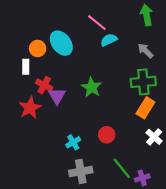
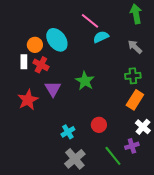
green cross: (143, 82) -> (133, 76), size x0.7
red cross: (44, 85) -> (41, 65), moved
gray cross: (81, 171) -> (75, 159), turned -30
purple cross: (142, 178) -> (132, 146), moved

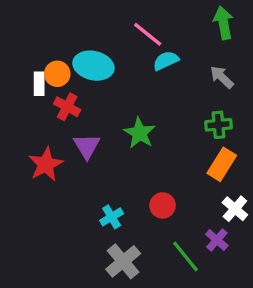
cyan ellipse: (57, 40) -> (93, 66), turned -40
white rectangle: (24, 62) -> (39, 84), moved
purple cross: (132, 146) -> (217, 240), turned -32

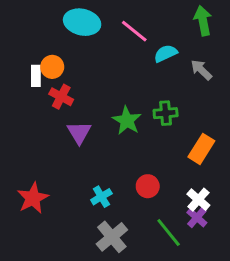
cyan semicircle: (166, 61) -> (166, 53), moved
cyan ellipse: (93, 66) -> (82, 22), moved
green cross: (218, 125) -> (166, 113), moved
red star: (46, 164) -> (33, 198), moved
white cross: (235, 209) -> (198, 200), moved

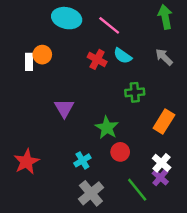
cyan semicircle: (166, 53) -> (123, 56), moved, turned -120
red cross: (61, 97) -> (97, 59), moved
green star: (127, 121) -> (107, 128), moved

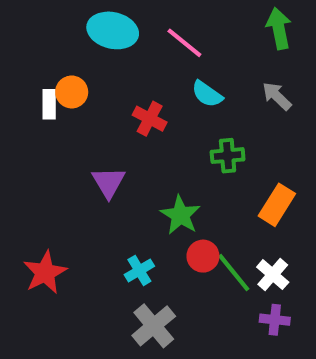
red cross: (97, 59) -> (150, 119), moved
purple cross: (160, 177) -> (275, 320), moved, turned -35
green line: (137, 190) -> (234, 273), moved

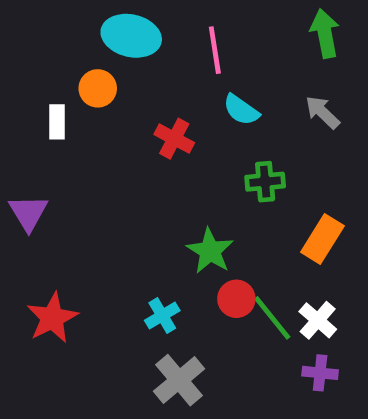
pink line: (184, 43) -> (215, 50), turned 42
orange circle: (72, 92) -> (98, 88), moved
purple triangle: (109, 182) -> (28, 213), moved

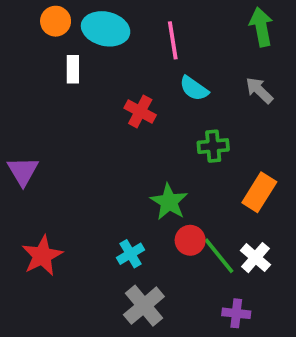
orange circle: (98, 88) -> (56, 21), moved
white rectangle: (57, 122) -> (73, 69), moved
purple cross: (320, 373) -> (236, 313), moved

